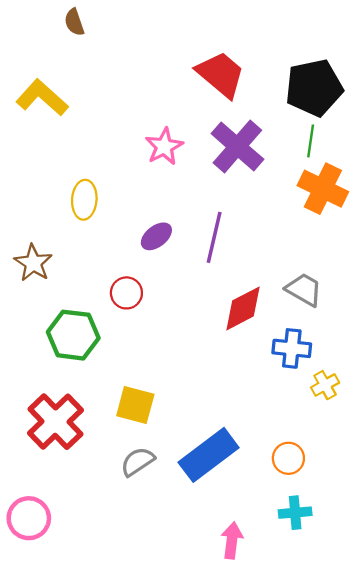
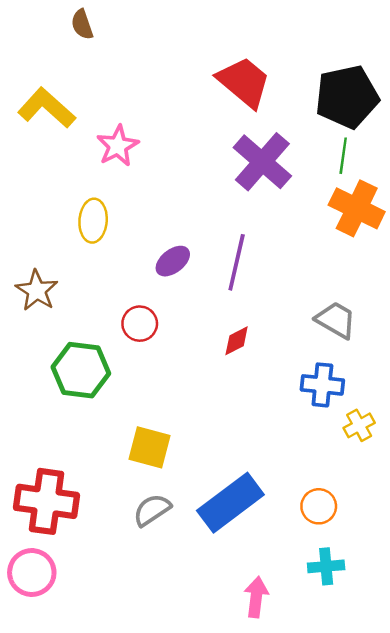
pink star: (164, 146) -> (118, 146), moved
red diamond: (243, 308) -> (237, 341), moved, size x0.6
red cross: (55, 422) -> (47, 501), moved, turned -38

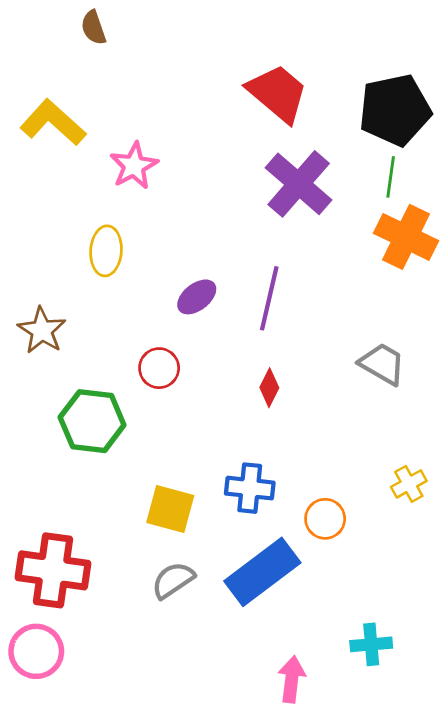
red diamond: (237, 341) -> (269, 388), turned -36
blue cross: (322, 385) -> (250, 488), moved
orange circle: (319, 506) -> (325, 519), moved

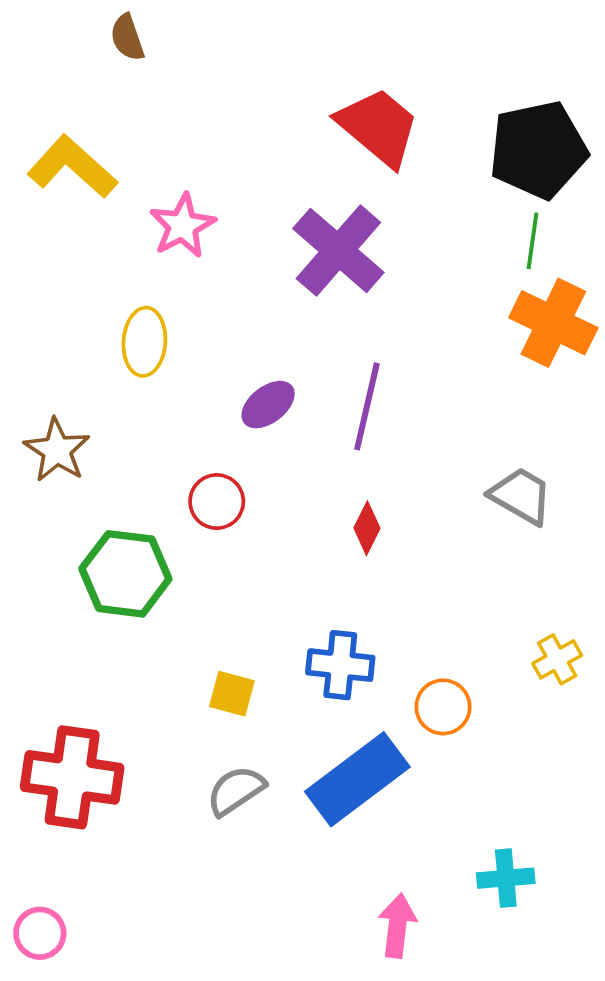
purple cross: (299, 184) -> (338, 250), moved
yellow square: (170, 509) -> (232, 694), size x0.7
pink circle: (36, 651) -> (40, 933), moved, size x0.7

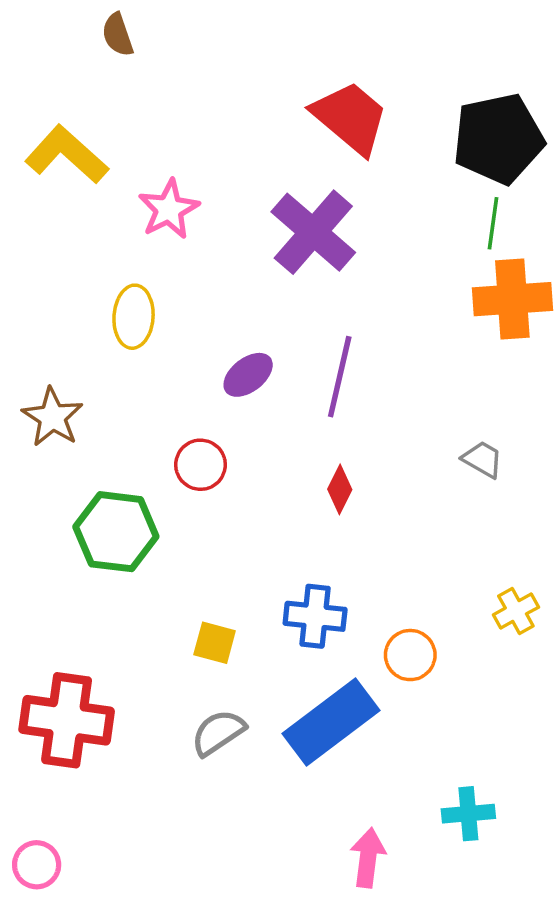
orange cross: (553, 323) -> (512, 299), turned -30
gray trapezoid: (521, 496) -> (482, 459), size x0.7

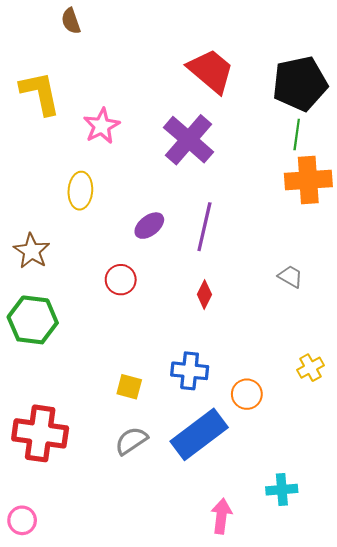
yellow L-shape: (67, 155) -> (40, 93), turned 36
green hexagon: (116, 532) -> (33, 320), moved

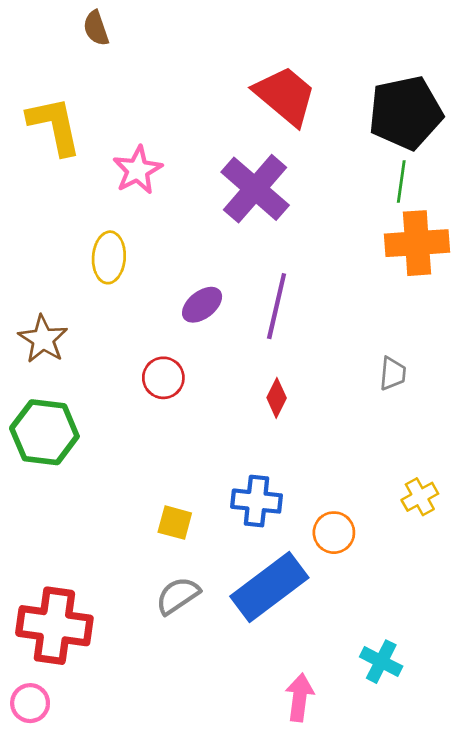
gray trapezoid: (290, 276) -> (393, 374), turned 65
red cross: (40, 433) -> (54, 626), moved
cyan cross: (282, 490) -> (381, 662), turned 32

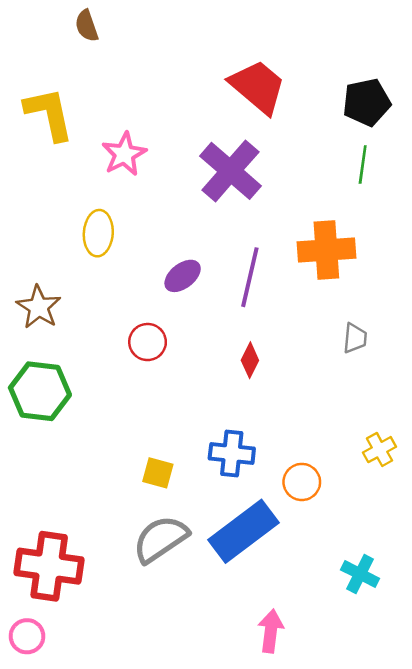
black pentagon: (406, 113) -> (367, 102), size x0.7
orange cross: (417, 243) -> (326, 250), moved
gray semicircle: (178, 596) -> (160, 539), size x1.4
cyan cross: (381, 662) -> (360, 574), moved

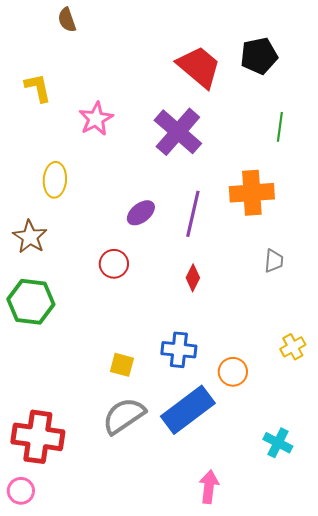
black pentagon: (367, 102) -> (259, 56), moved
yellow L-shape: (49, 114) -> (38, 88), size x0.7
yellow ellipse: (98, 233) -> (55, 180), moved

